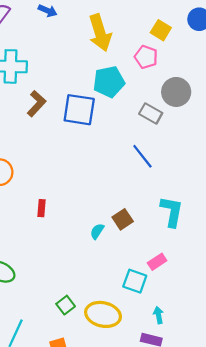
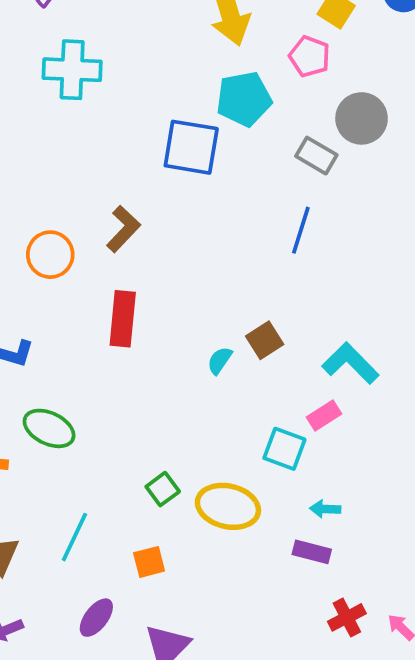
brown L-shape: (36, 104) -> (123, 229), moved
blue line: (142, 156) -> (301, 230), turned 55
red rectangle: (41, 208) -> (123, 319), size x1.8
cyan L-shape: (172, 212) -> (350, 363), moved, turned -56
cyan arrow: (159, 315) -> (325, 509), turned -77

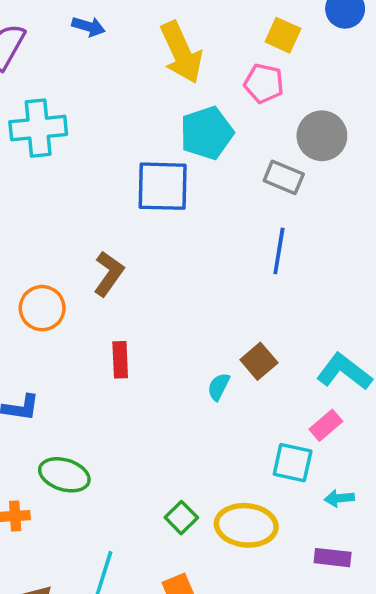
red rectangle: (123, 319) -> (120, 360), size x0.7
cyan arrow: (325, 509) -> (339, 498), moved

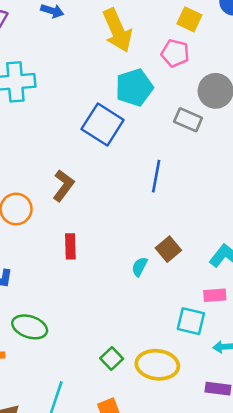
blue square: (163, 186) -> (103, 124), turned 30
blue line: (279, 251) -> (156, 176), moved
pink rectangle: (326, 425) -> (215, 295), turned 35

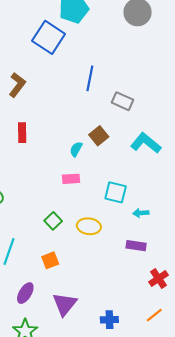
gray rectangle: (188, 120) -> (122, 101), moved
pink rectangle: (215, 295) -> (71, 179), moved
yellow ellipse: (157, 365) -> (89, 226), size x0.7

